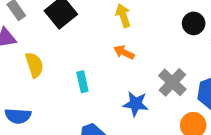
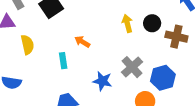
yellow arrow: (123, 16) -> (127, 23), moved
orange arrow: (124, 52) -> (82, 42), moved

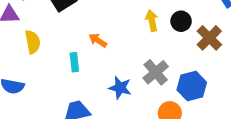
brown cross: (176, 37) -> (209, 38), turned 30

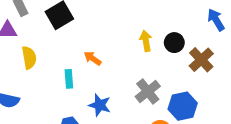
blue star: (120, 88) -> (100, 105), moved

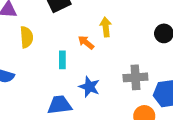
yellow arrow: (146, 41) -> (106, 27), moved
gray cross: (148, 91) -> (135, 77), turned 30

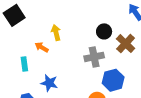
gray cross: (135, 77) -> (94, 57), moved

